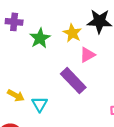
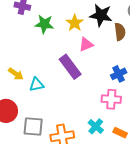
green star: (40, 38) -> (44, 24), turned 30
cyan triangle: (40, 104) -> (37, 85), turned 42

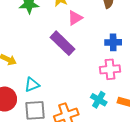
blue cross: (119, 74) -> (113, 42), turned 35
cyan triangle: (37, 85) -> (32, 85), moved

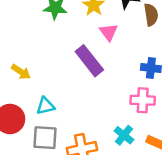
pink triangle: (75, 18) -> (109, 32), turned -42

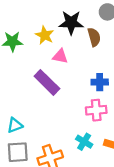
pink triangle: (109, 32) -> (60, 56), turned -35

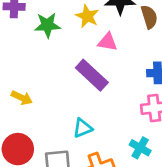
cyan triangle: (15, 125) -> (83, 128), moved

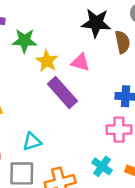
yellow star: (87, 16) -> (47, 61), moved
cyan triangle: (83, 128) -> (32, 142), moved

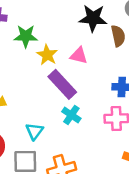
cyan triangle: (32, 142) -> (34, 131), turned -36
cyan cross: (102, 166) -> (71, 115), moved

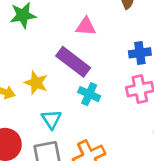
yellow star: (47, 55) -> (36, 83), moved

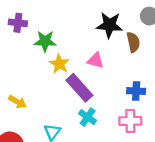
yellow star: (36, 83) -> (59, 64), moved

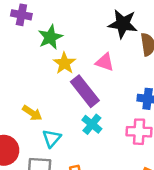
green star: (45, 41) -> (50, 37), turned -30
yellow arrow: (17, 102) -> (32, 113), moved

